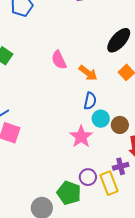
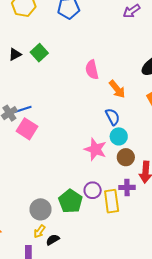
blue semicircle: (90, 101) -> (113, 117), turned -54
brown circle: (120, 125) -> (126, 157), moved
pink star: (81, 137) -> (95, 149), turned -30

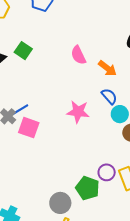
pink star: (95, 149) -> (78, 112), moved

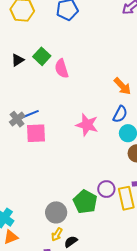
pink semicircle: (78, 55) -> (62, 69), moved
blue semicircle: (109, 96) -> (120, 114), turned 60
pink square: (29, 128) -> (36, 133), turned -30

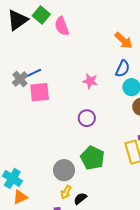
black triangle: (18, 60) -> (17, 20), size x1.6
pink star: (87, 125) -> (90, 81), size x0.7
purple circle: (106, 189) -> (87, 118), moved

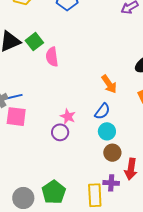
purple circle: (87, 118) -> (60, 132), moved

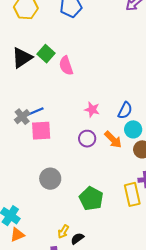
orange arrow: (109, 84) -> (113, 139), moved
pink star: (68, 116) -> (92, 110), moved
gray circle: (23, 198) -> (50, 179), moved

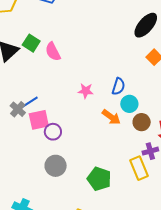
purple circle: (87, 139) -> (53, 132), moved

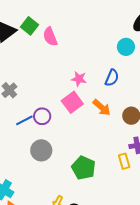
blue line: (30, 102) -> (24, 120), moved
cyan circle: (129, 104) -> (126, 47), moved
pink square: (39, 120) -> (72, 102), moved, turned -30
yellow rectangle: (139, 168) -> (124, 161), size x0.7

